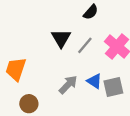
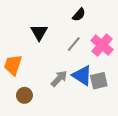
black triangle: (61, 38) -> (39, 32), moved
blue triangle: (94, 81) -> (82, 75), size x1.5

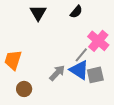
black triangle: (39, 32) -> (38, 13), moved
gray line: (74, 44) -> (81, 55), moved

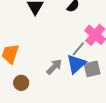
blue triangle: (79, 70) -> (76, 64), turned 45

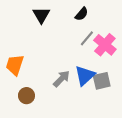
gray line: (78, 49) -> (87, 38), moved

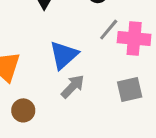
pink cross: (105, 45) -> (134, 39), turned -35
blue triangle: (85, 76) -> (64, 55), moved

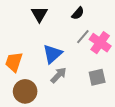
pink cross: (134, 39) -> (100, 43), turned 30
brown circle: (23, 110) -> (25, 91), size x1.5

